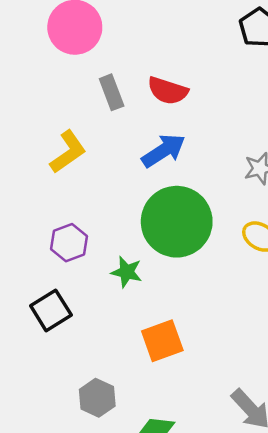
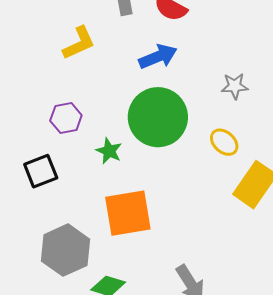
orange square: (162, 341) -> (128, 213), size x1.4
gray hexagon: (97, 398) -> (65, 250), size x1.6

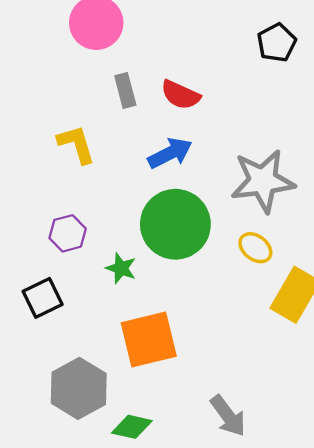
yellow L-shape: (79, 43) -> (76, 144), turned -78
gray star: (235, 86) -> (263, 181), size x2.0

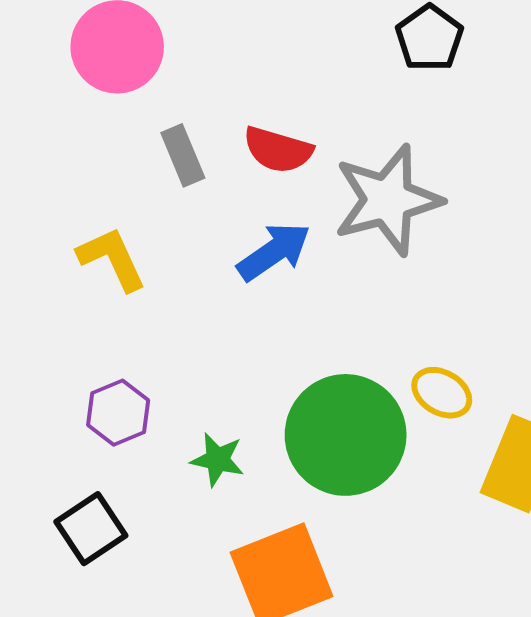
gray star: (263, 181) -> (388, 200), moved
green circle: (175, 224) -> (346, 435), moved

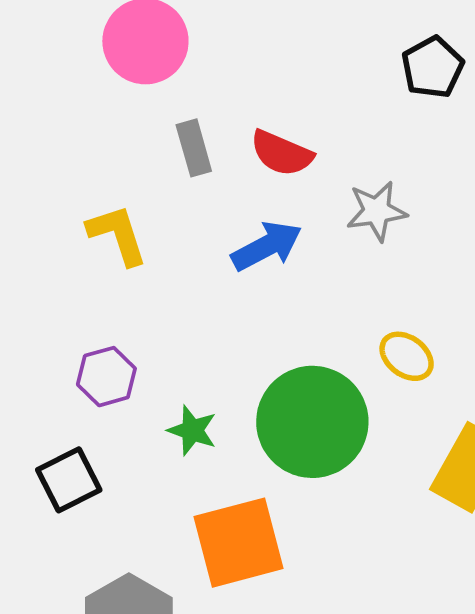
gray star: (388, 200) -> (377, 211), size x0.6
yellow ellipse: (442, 393) -> (407, 356), moved

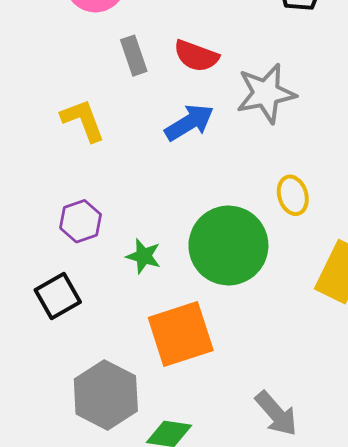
gray star: (377, 211) -> (266, 93), size x1.4
yellow ellipse: (407, 356) -> (293, 195), turned 39

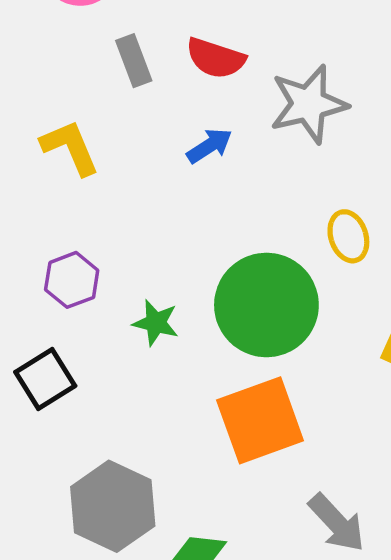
blue arrow: (189, 122) -> (210, 146), size x0.7
orange square: (181, 334) -> (260, 420), moved

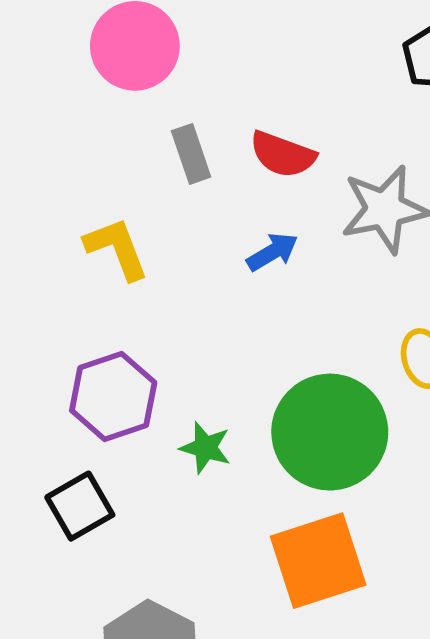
purple hexagon: (72, 280) -> (113, 397), size x1.4

